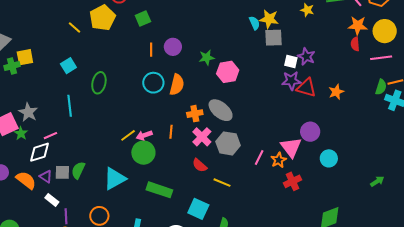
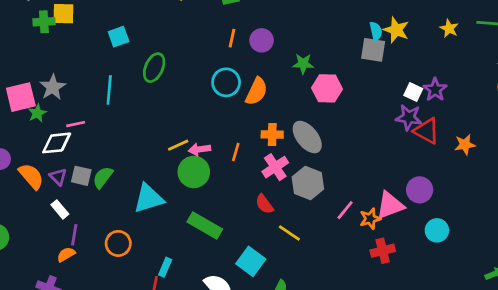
gray square: (274, 38) -> (373, 50), moved
pink triangle: (291, 147) -> (390, 205), turned 35

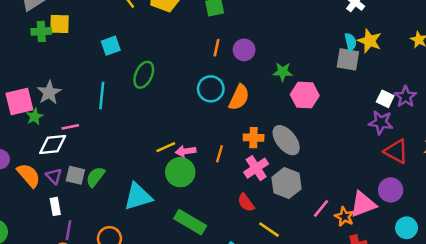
red triangle: (427, 131) -> (396, 151), moved
white rectangle: (60, 209) -> (55, 206), turned 30
orange star: (370, 219) -> (344, 217), turned -30

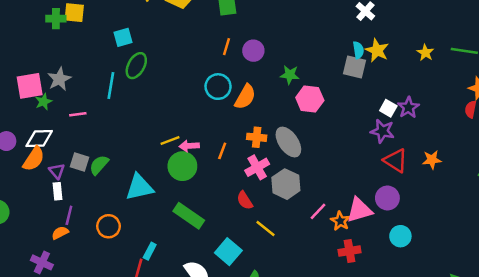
green ellipse: (144, 75) -> (136, 66), moved
white diamond: (53, 144) -> (39, 138), moved
orange semicircle: (29, 175) -> (34, 159), turned 70
purple triangle: (54, 176) -> (57, 171), moved

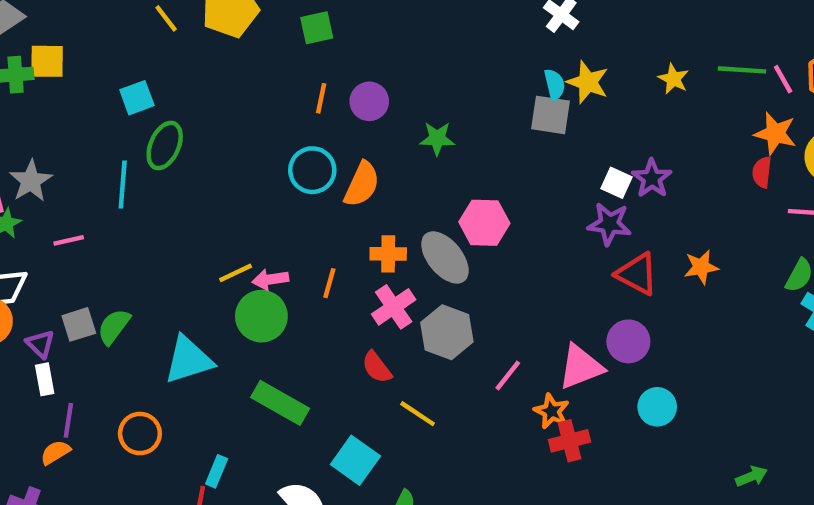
pink hexagon: (310, 99) -> (484, 223), moved
gray square: (79, 162) -> (79, 324), turned -30
orange star: (340, 221) -> (552, 411), moved

